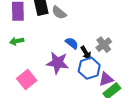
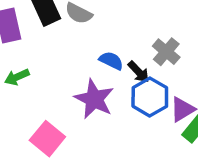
purple star: (58, 63) -> (94, 99), turned 30

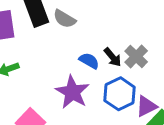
black arrow: (139, 72) -> (113, 57), moved

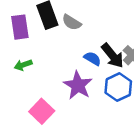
black arrow: (113, 57) -> (113, 56), size x1.5

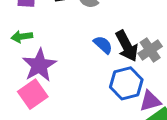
purple star: (78, 85) -> (39, 65), moved

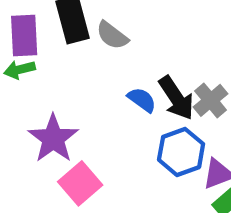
green arrow: (22, 37) -> (20, 70), moved
pink square: (33, 94) -> (80, 183), moved

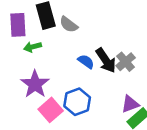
green arrow: (20, 70) -> (33, 47), moved
blue hexagon: (181, 152) -> (77, 102), moved

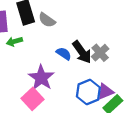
purple star: (35, 84) -> (41, 78), moved
blue hexagon: (77, 102) -> (88, 92), moved

